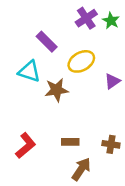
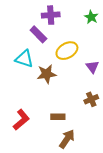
purple cross: (86, 18) -> (51, 15), moved, turned 30
purple triangle: (112, 81) -> (92, 67), turned -32
brown cross: (111, 144) -> (91, 99), moved, turned -32

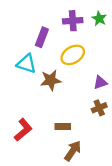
purple cross: (51, 15) -> (73, 21), moved
purple rectangle: (38, 34) -> (42, 37), turned 66
purple triangle: (92, 67) -> (100, 82), moved, turned 48

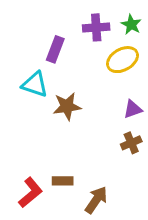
yellow ellipse: (73, 55) -> (122, 60), moved
brown rectangle: (63, 127) -> (63, 181), moved
red L-shape: (23, 130) -> (30, 193), moved

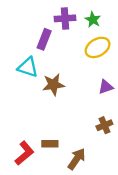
green star: (131, 25) -> (93, 20), moved
purple cross: (96, 27) -> (65, 18), moved
brown cross: (131, 143) -> (104, 125), moved

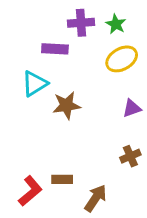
purple rectangle: (44, 39) -> (55, 49), turned 72
cyan triangle: (28, 67) -> (35, 84), turned -50

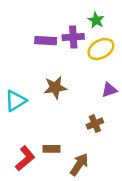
purple cross: (81, 23) -> (73, 37), moved
cyan triangle: (35, 84) -> (16, 101), moved
brown cross: (130, 156) -> (95, 124), moved

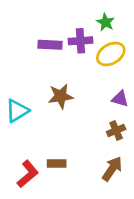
purple triangle: (109, 90) -> (120, 99), turned 35
brown cross: (95, 124) -> (116, 131), moved
brown arrow: (79, 164) -> (112, 169), moved

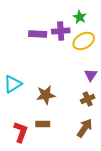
brown star: (61, 96) -> (46, 95), moved
purple triangle: (120, 99) -> (91, 75), turned 48
red L-shape: (28, 174) -> (21, 132), turned -30

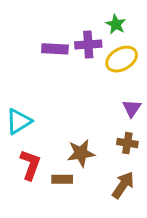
brown star: (46, 95) -> (81, 153), moved
brown cross: (88, 99) -> (127, 143), turned 32
red L-shape: (21, 132) -> (30, 165), moved

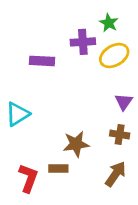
purple rectangle: (55, 49) -> (42, 61), moved
red L-shape: (30, 165) -> (28, 178), moved

